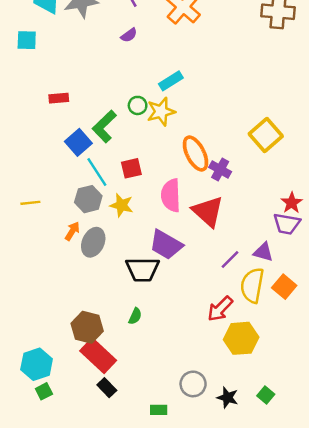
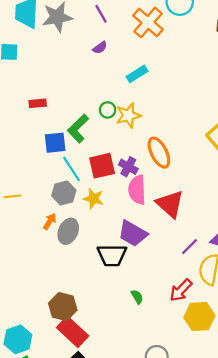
cyan rectangle: (171, 81) -> (137, 74), moved
blue square: (78, 142) -> (55, 143), turned 35
red square: (131, 168) -> (102, 166), size x1.4
purple cross: (220, 170) -> (128, 167), moved
green semicircle: (135, 316) -> (137, 297), moved, turned -56

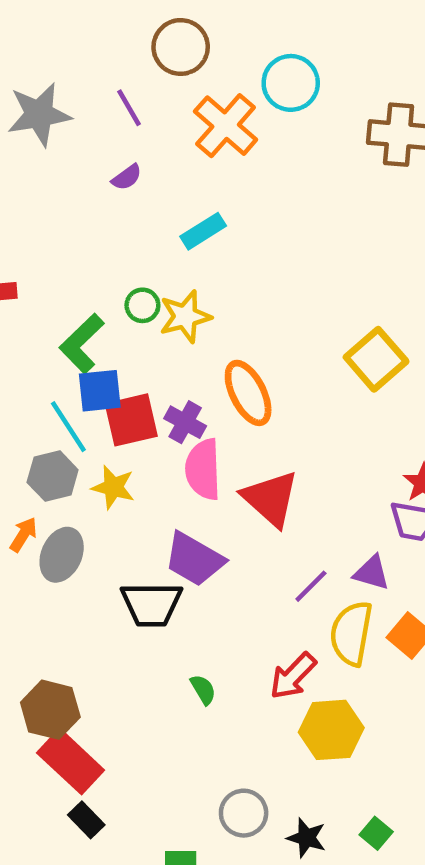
blue square: (55, 143) -> (100, 391), moved

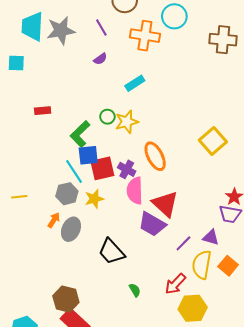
orange cross: (226, 126) -> (145, 36), turned -32
yellow star: (113, 487) -> (94, 199), turned -30
purple trapezoid: (194, 559) -> (152, 224), moved
black trapezoid: (151, 604) -> (112, 252), turned 48

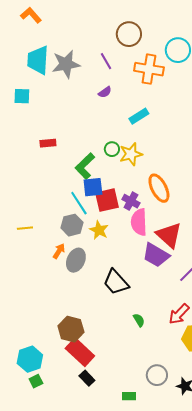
yellow star: (94, 199) -> (99, 230), turned -30

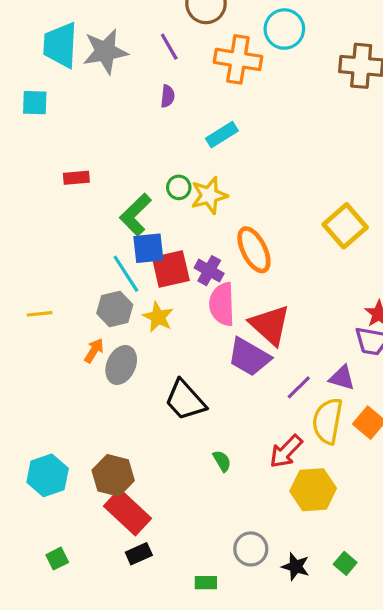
purple semicircle: (105, 92) -> (168, 96), turned -48
cyan hexagon: (30, 359) -> (48, 475), moved
black rectangle: (87, 378) -> (139, 554), turned -70

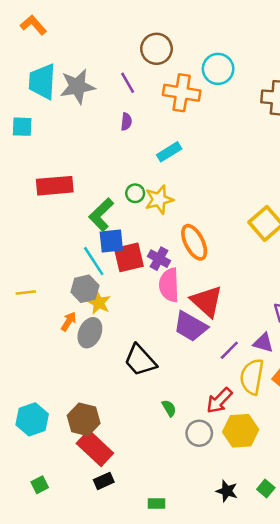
red rectangle: (76, 178) -> (55, 186), size x1.8
yellow star: (158, 317) -> (99, 303), moved
gray circle: (251, 549) -> (199, 433), moved

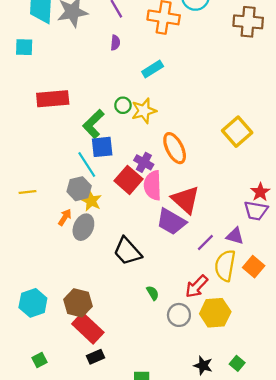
red square: (129, 257) -> (128, 180), moved, turned -36

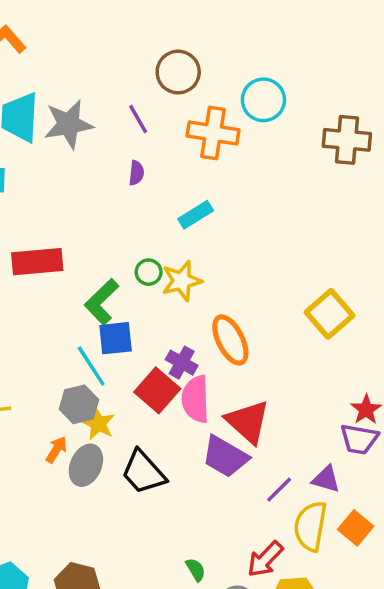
black trapezoid: (127, 251) -> (143, 472), moved

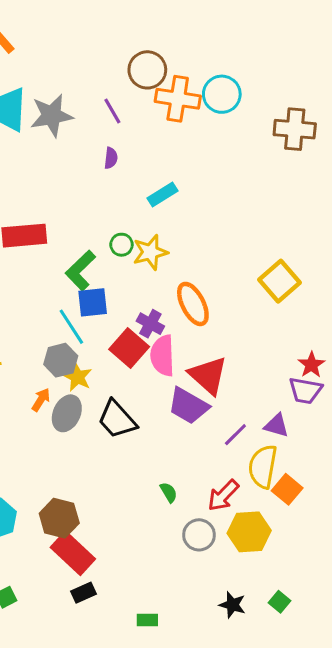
orange cross: (213, 133) -> (178, 99), moved
orange square: (356, 528) -> (287, 489), moved
green semicircle: (196, 570) -> (169, 492), moved

